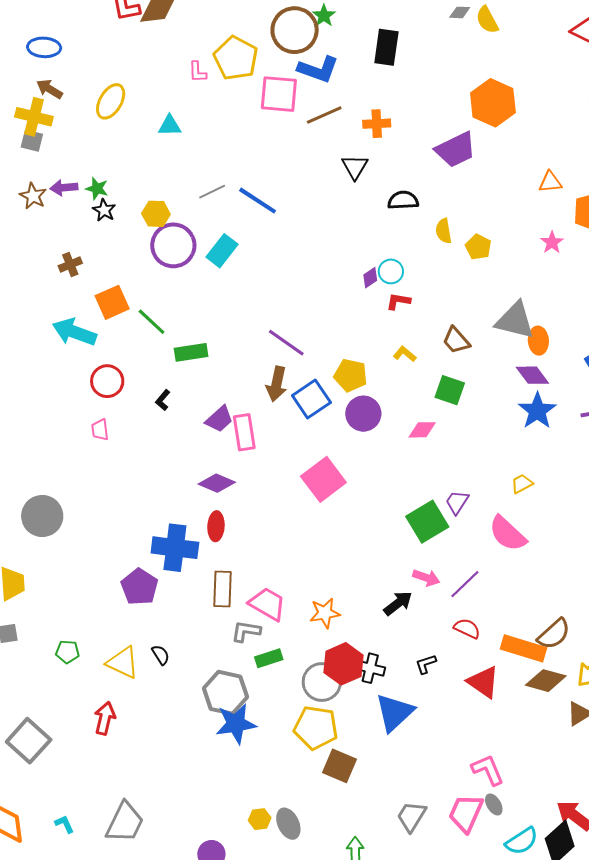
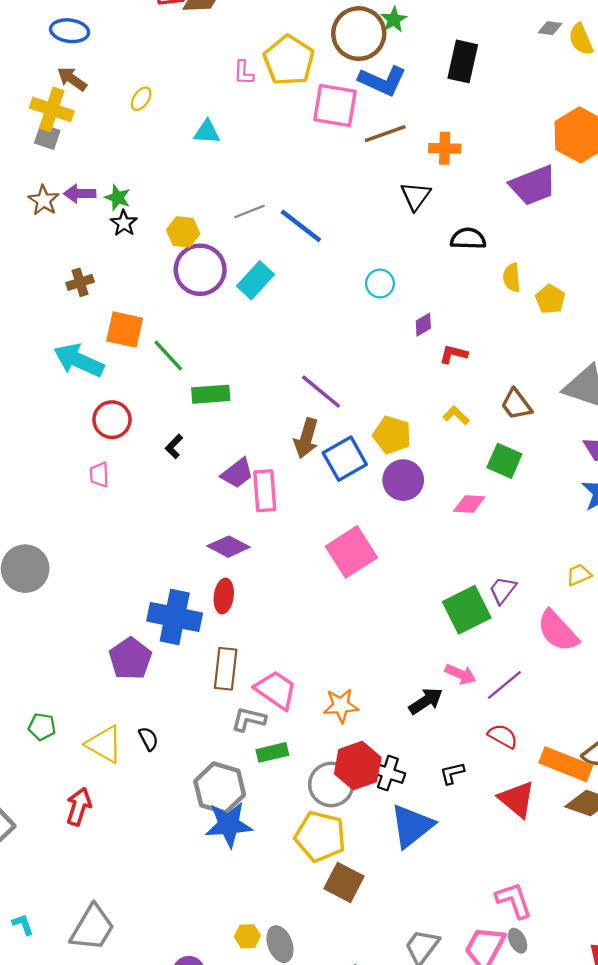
yellow ellipse: (111, 101) -> (141, 99), size x0.6
cyan circle: (391, 271) -> (380, 283), moved
orange square: (112, 302) -> (125, 330), turned 32

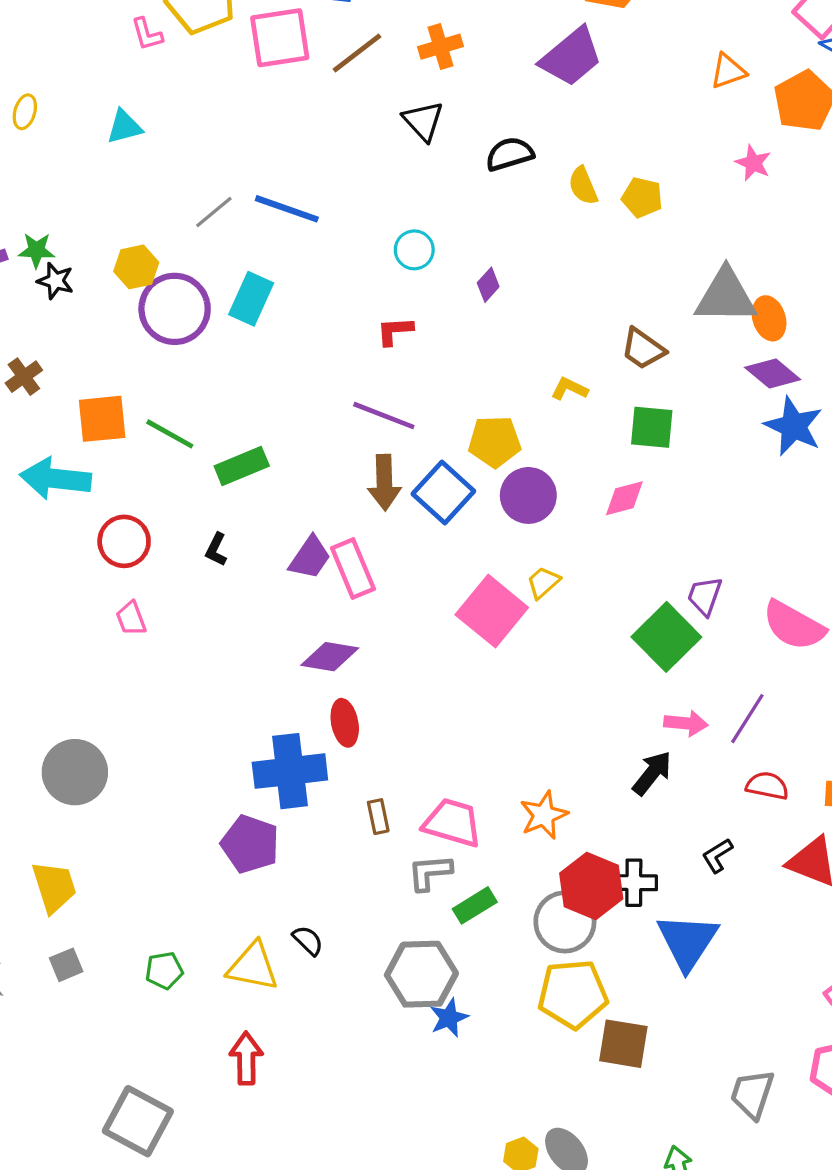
red L-shape: (453, 354) -> (395, 331), moved
yellow trapezoid: (579, 575) -> (543, 582), moved
brown rectangle: (226, 669) -> (378, 817), size x0.6
blue star: (229, 825) -> (449, 1018), size x0.6

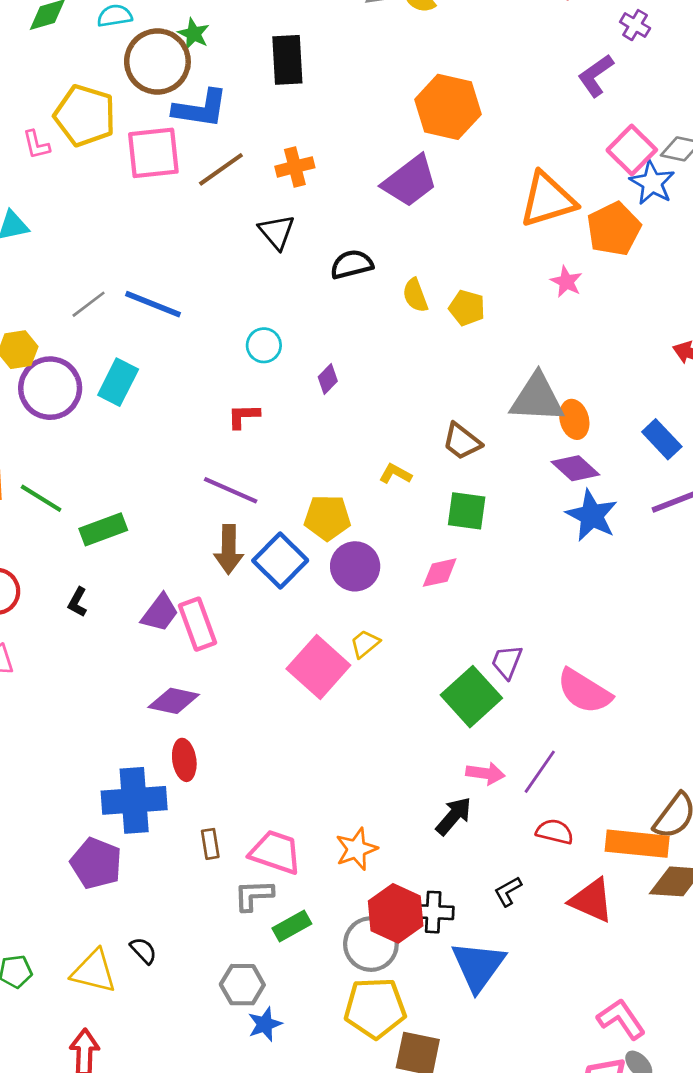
orange triangle: (728, 71) -> (548, 200), size x1.8
gray hexagon: (421, 974) -> (242, 985), size x0.7

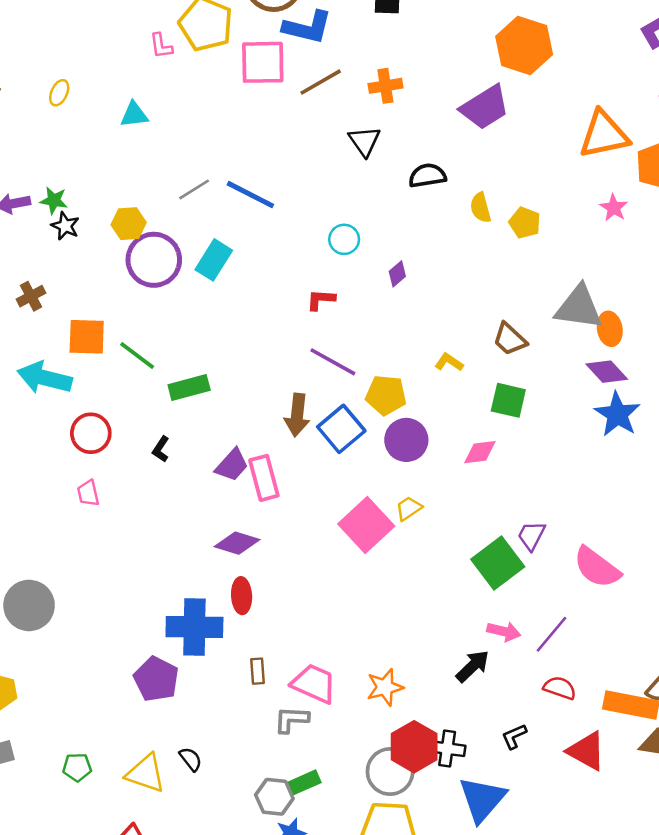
purple line: (231, 490) -> (333, 362), moved
green rectangle: (292, 926) -> (303, 783), moved

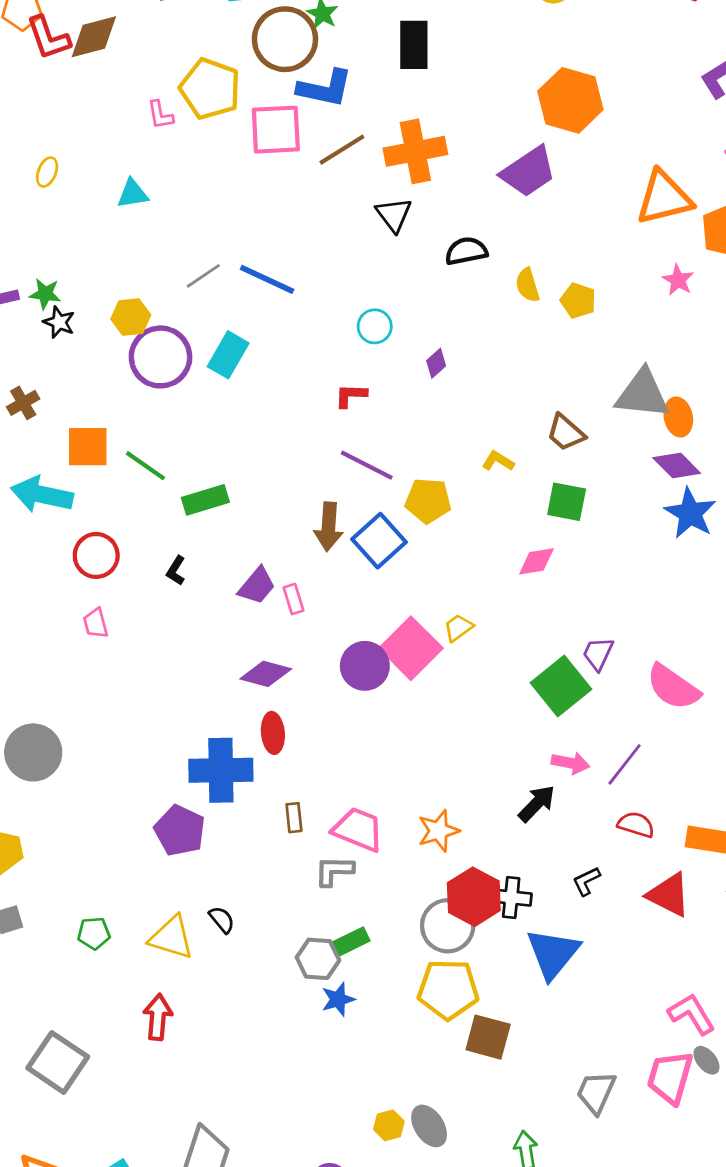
orange cross: (385, 86) -> (415, 151), size x1.6
purple circle: (406, 440) -> (365, 666), moved
pink rectangle: (264, 478) -> (294, 599), size x0.6

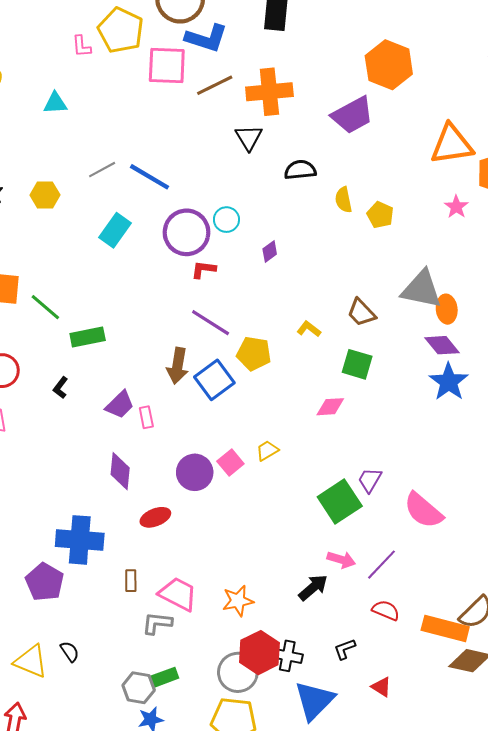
purple circle: (160, 357) -> (187, 232), moved
pink square: (411, 648) -> (230, 462), size x0.6
purple diamond: (266, 674) -> (120, 471), turned 75
red ellipse: (273, 733) -> (155, 517), moved, turned 68
red triangle: (669, 895) -> (381, 687), moved, size x0.6

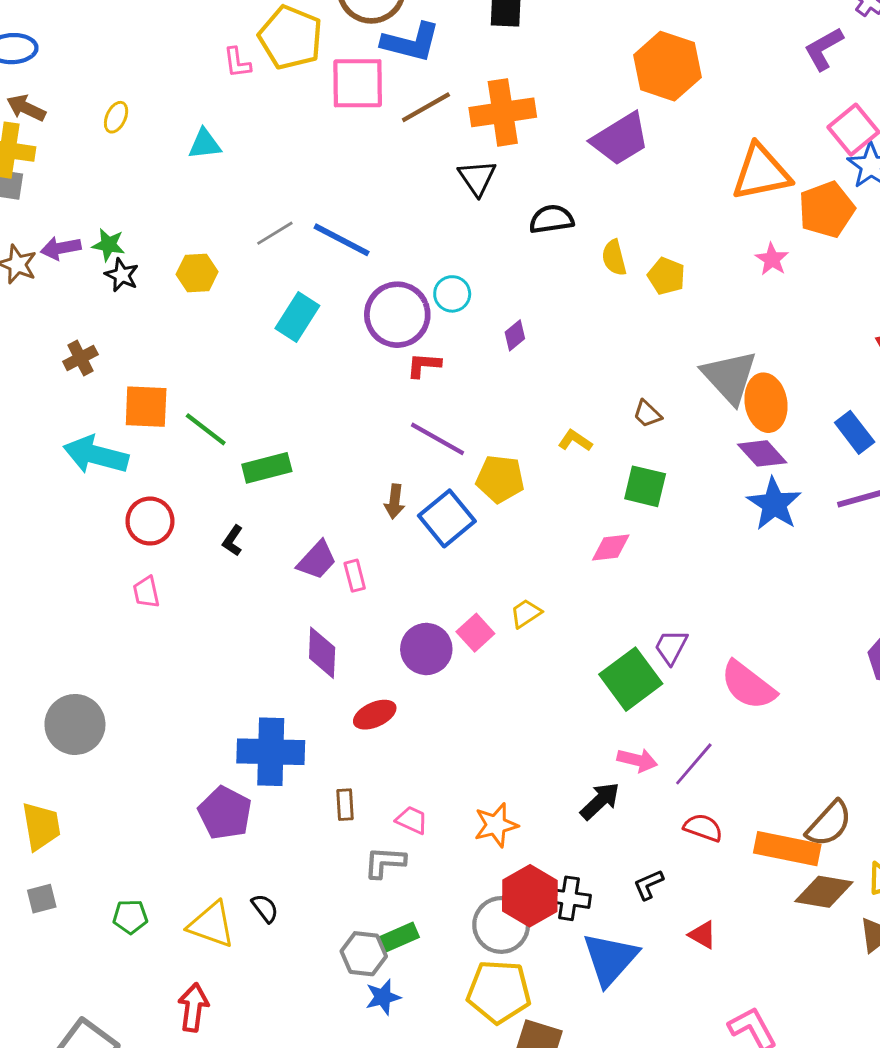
gray triangle: (422, 289) -> (730, 377), turned 39
orange ellipse: (447, 309) -> (766, 403), size x1.4
brown trapezoid: (361, 313) -> (647, 414), size x0.7
brown arrow: (178, 366) -> (395, 502), size x0.7
pink trapezoid: (178, 594) -> (412, 820), size x0.6

